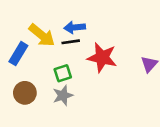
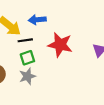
black line: (71, 42) -> (25, 40), moved

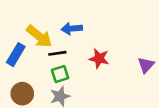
red star: (60, 45) -> (99, 58), size x0.7

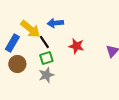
black line: (57, 53) -> (44, 42), turned 64
brown circle: (22, 94) -> (17, 64), moved

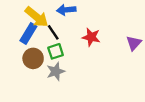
blue rectangle: (12, 43) -> (28, 34), moved
brown circle: (17, 64) -> (33, 58), moved

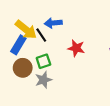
black line: (53, 32) -> (41, 35), moved

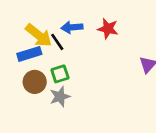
blue rectangle: (18, 45) -> (29, 54), turned 42
red star: (76, 48) -> (108, 29), moved

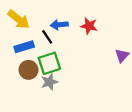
yellow arrow: (39, 35) -> (19, 19), moved
green square: (60, 74) -> (49, 63), size x1.5

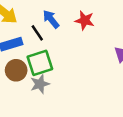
blue arrow: (59, 25) -> (51, 19), turned 56

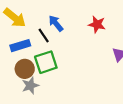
red star: (85, 20) -> (97, 24), moved
gray star: (40, 84) -> (30, 86), moved

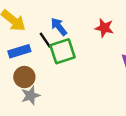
green square: (46, 62) -> (62, 51), moved

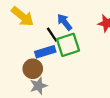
blue rectangle: (19, 51) -> (45, 52), moved

